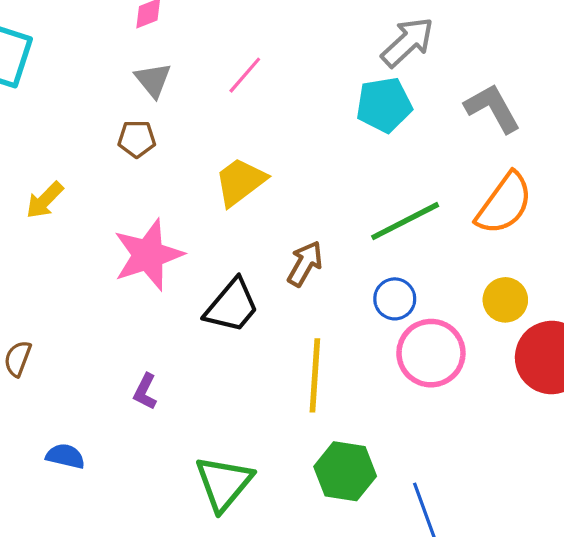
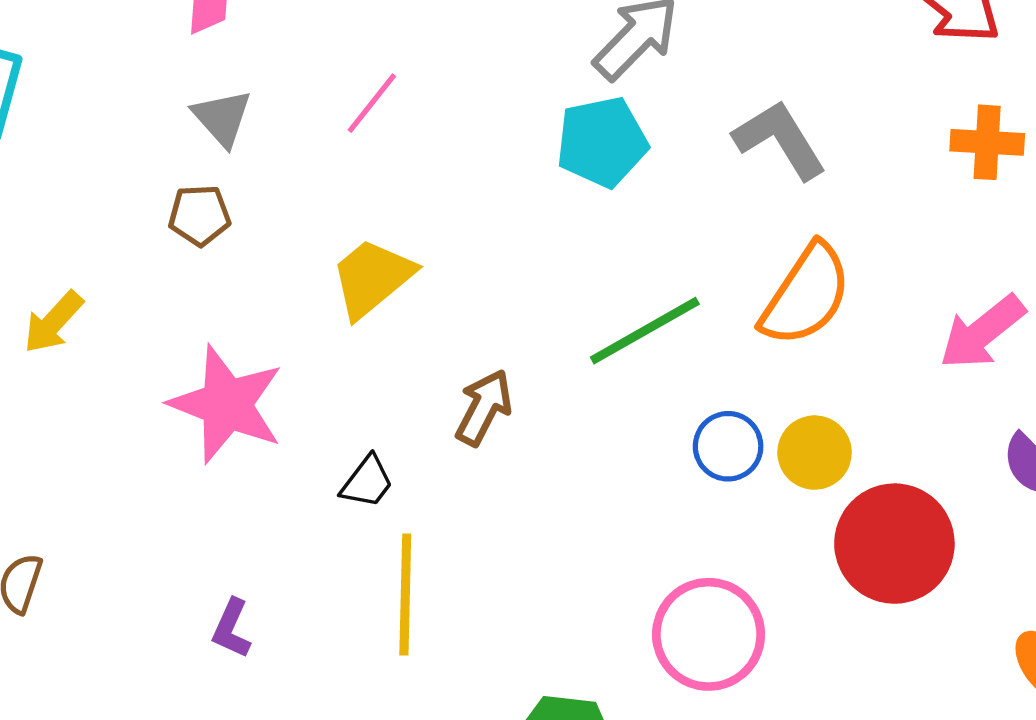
pink star: (148, 255) -> (227, 404), turned -30
blue circle: (395, 299) -> (728, 446), moved
black trapezoid: (232, 306) -> (367, 482), size x0.6
pink circle: (431, 353) -> (709, 634), moved
yellow line: (315, 375) -> (405, 595), moved

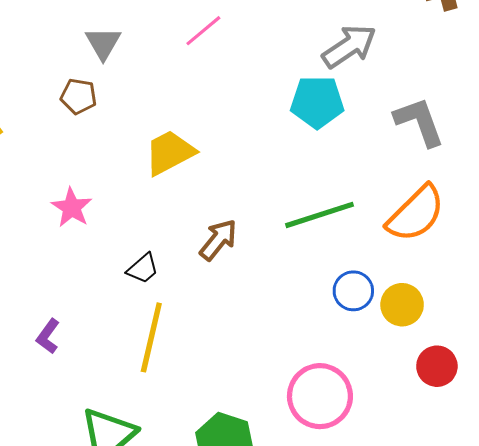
pink line: (372, 103) -> (203, 31), moved
pink star: (227, 404) -> (72, 208), size x0.6
red circle: (894, 544) -> (437, 366), size x0.6

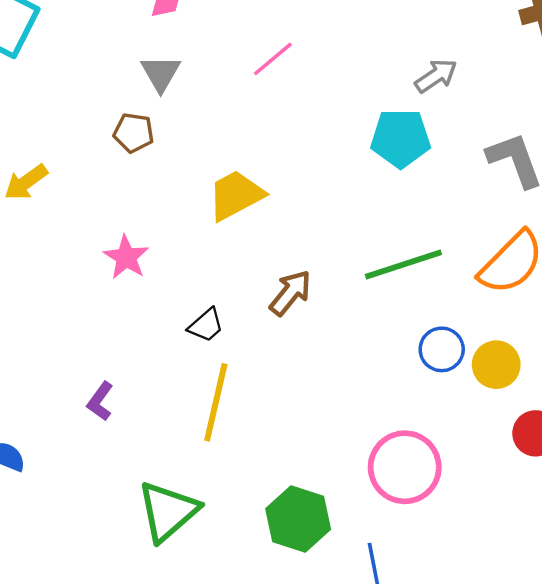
gray arrow: (349, 46) -> (436, 76), size x0.7

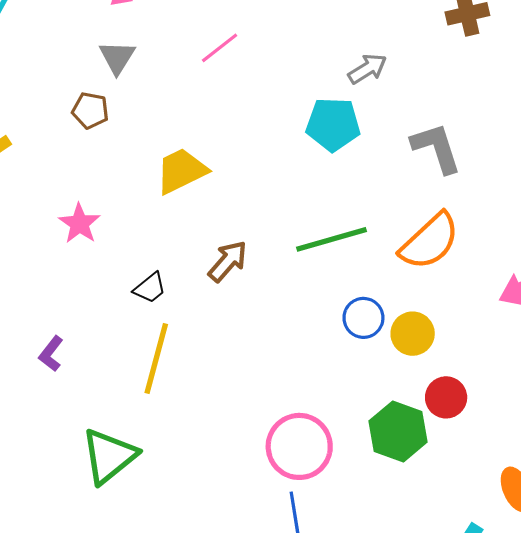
pink circle: (405, 467) -> (299, 446), moved
green hexagon: (298, 519) -> (398, 431), moved

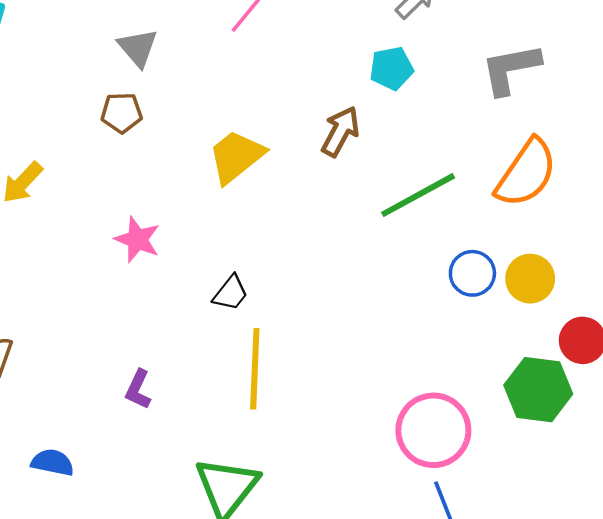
cyan pentagon: (333, 124) -> (392, 68), size x0.7
gray L-shape: (436, 148) -> (511, 69), turned -70
brown arrow: (228, 261) -> (340, 131), moved

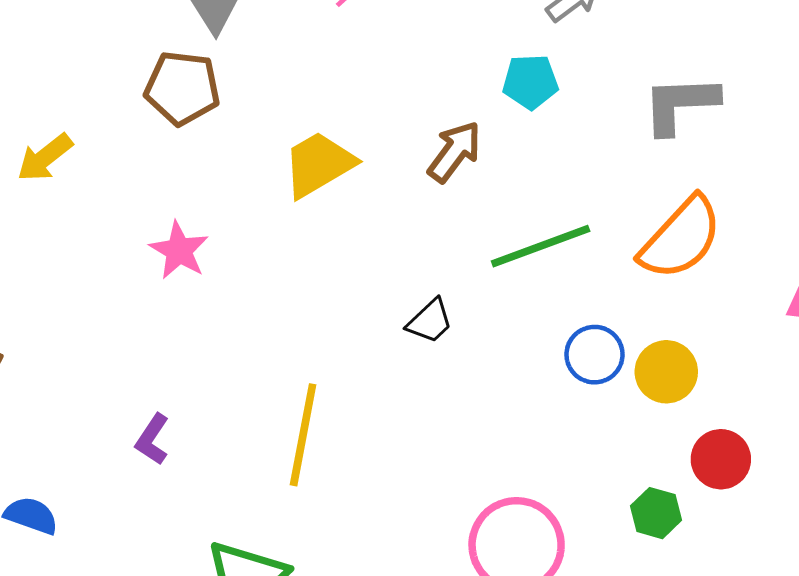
brown pentagon: (122, 113) -> (182, 88), size x1.4
black trapezoid: (231, 293) -> (430, 321), moved
green hexagon: (538, 390) -> (656, 513), size x0.6

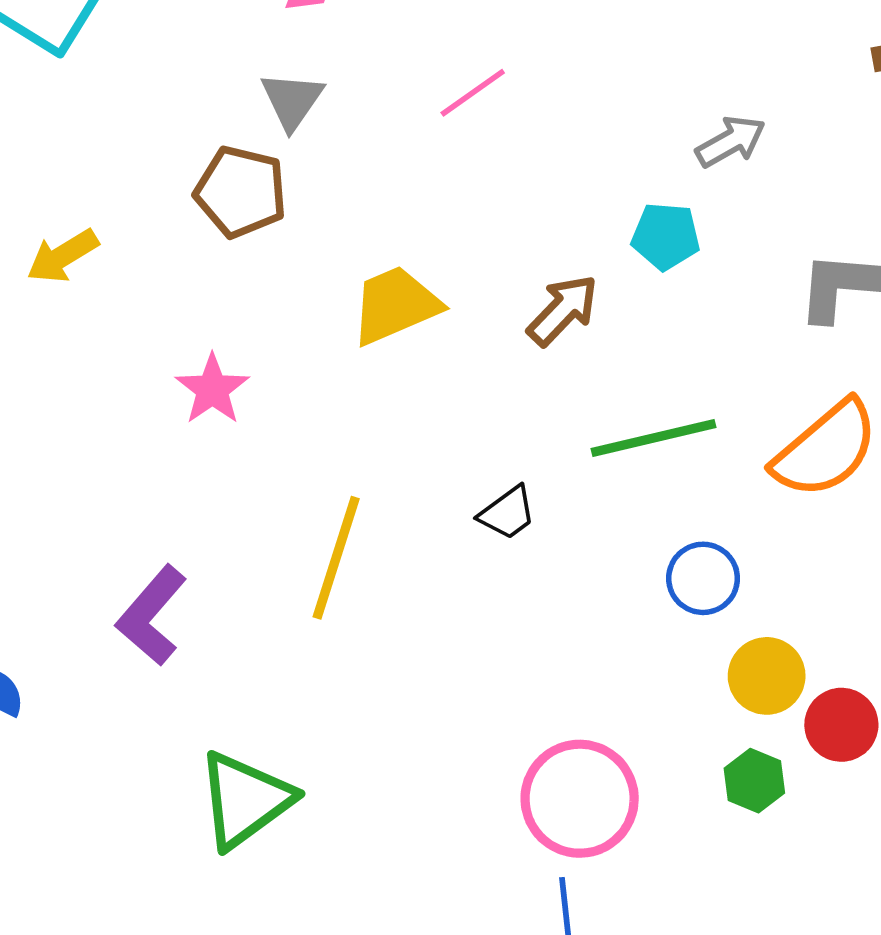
yellow circle: (666, 372) -> (767, 676), moved
yellow line: (303, 435) -> (336, 558), moved
purple L-shape: (152, 439) -> (152, 615), size x1.6

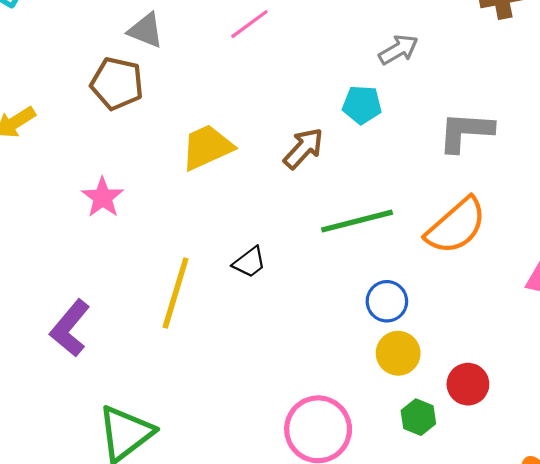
gray triangle: (292, 101) -> (146, 30), turned -42
black trapezoid: (507, 513) -> (249, 262), moved
yellow circle: (767, 676) -> (398, 353), moved

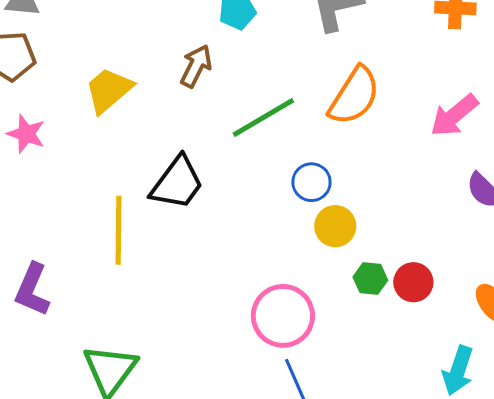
pink star: (103, 197) -> (26, 134), moved
black trapezoid: (249, 262) -> (177, 183), size x1.8
red circle: (468, 384) -> (413, 282), moved

